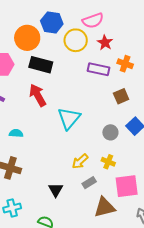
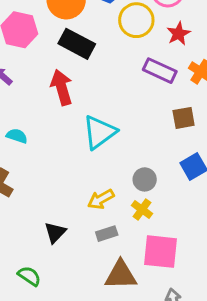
gray circle: (110, 132) -> (145, 179), moved

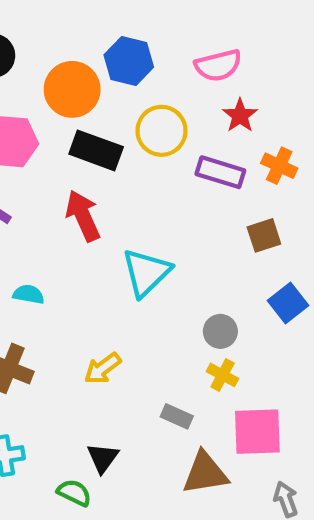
yellow circle: (136, 20) -> (161, 131), moved
yellow arrow: (101, 199) -> (103, 368), moved
black triangle: (55, 232) -> (103, 458), moved
gray rectangle: (107, 234) -> (177, 416), turned 50

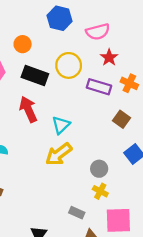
blue hexagon: (129, 61) -> (60, 18), moved
orange circle: (72, 89) -> (23, 44), size x0.6
brown square: (264, 235) -> (122, 119), turned -36
cyan triangle: (146, 273) -> (61, 125), moved, size x0.7
yellow arrow: (103, 368) -> (59, 154), moved, size x1.4

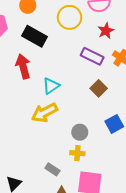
yellow circle: (69, 65) -> (70, 17), moved
brown square: (122, 119) -> (99, 88), moved
yellow cross: (100, 191) -> (77, 153), turned -32

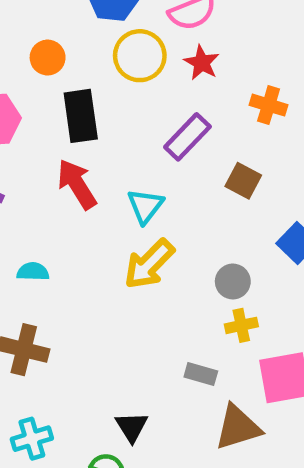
red star: (106, 31) -> (202, 63), moved
black rectangle: (34, 36) -> (81, 116), turned 70
purple rectangle: (92, 56) -> (187, 137), moved, turned -55

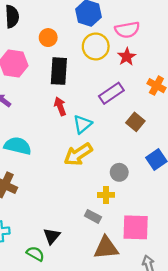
red arrow: (77, 184) -> (60, 106), moved, size x0.7
cyan semicircle: (33, 272) -> (18, 146), size x1.6
yellow cross: (241, 325) -> (106, 195), moved

